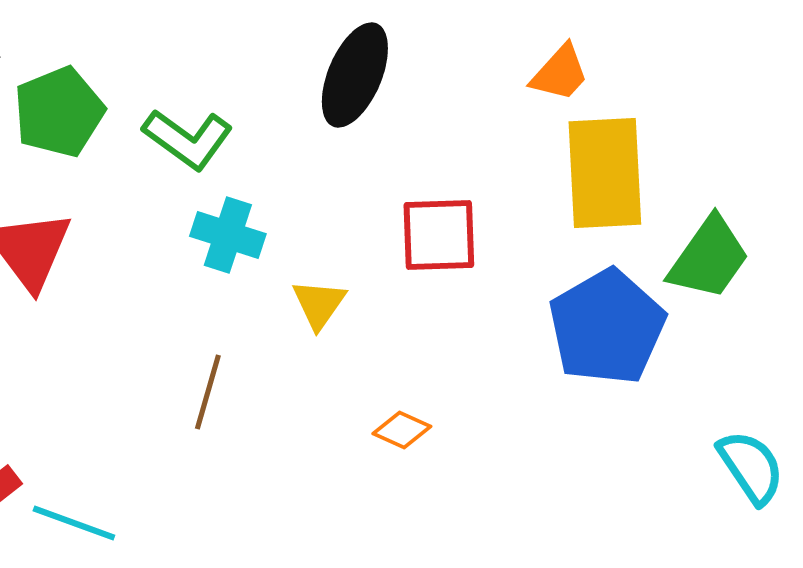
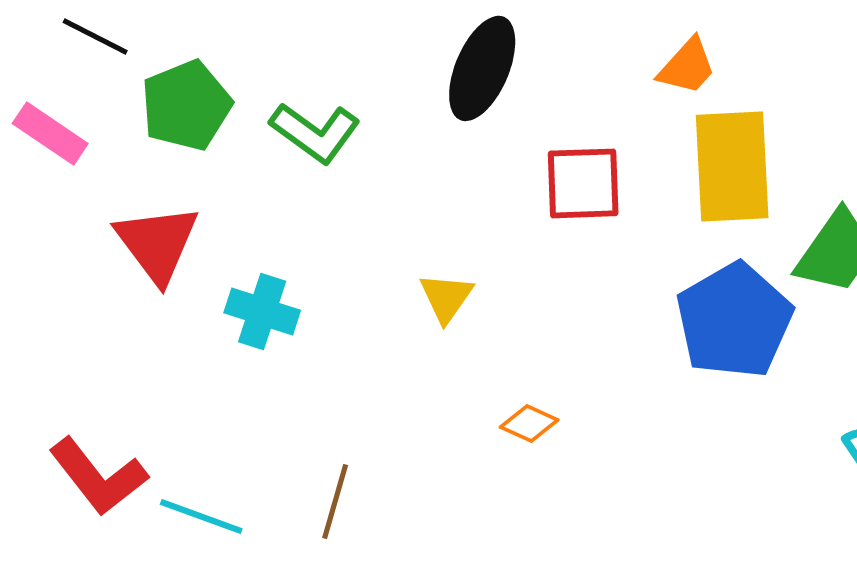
cyan cross: (228, 235) -> (262, 311), moved
red square: (439, 235) -> (583, 183), moved
brown line: (208, 392) -> (335, 501), moved

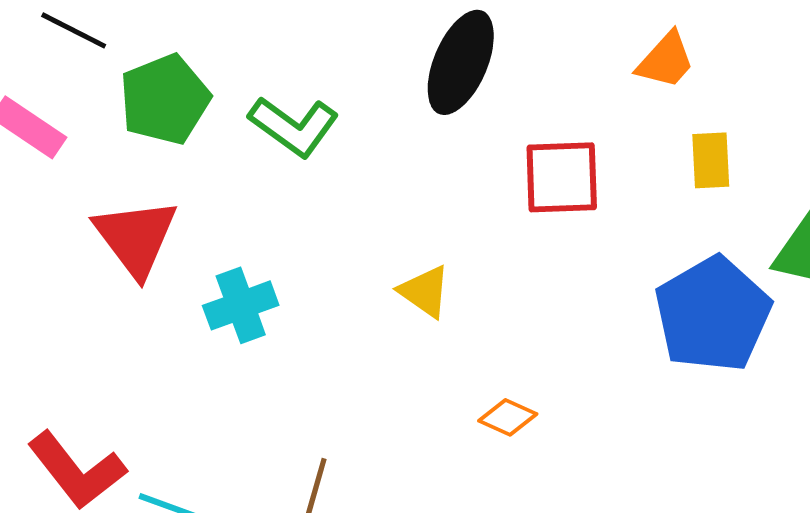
yellow rectangle: (732, 166) -> (711, 160), size x0.5
yellow triangle: (446, 297) -> (425, 291), turned -30
cyan cross: (262, 311) -> (241, 305), turned -38

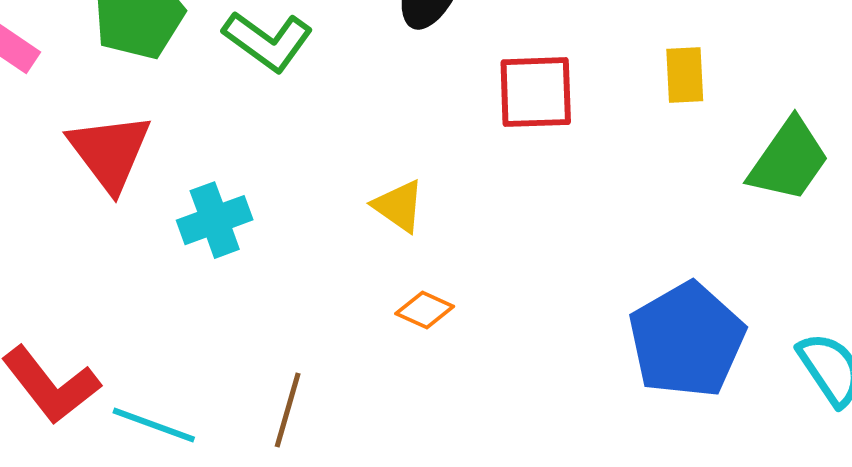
blue pentagon: (713, 314) -> (687, 340), moved
orange diamond: (508, 417) -> (425, 310), moved

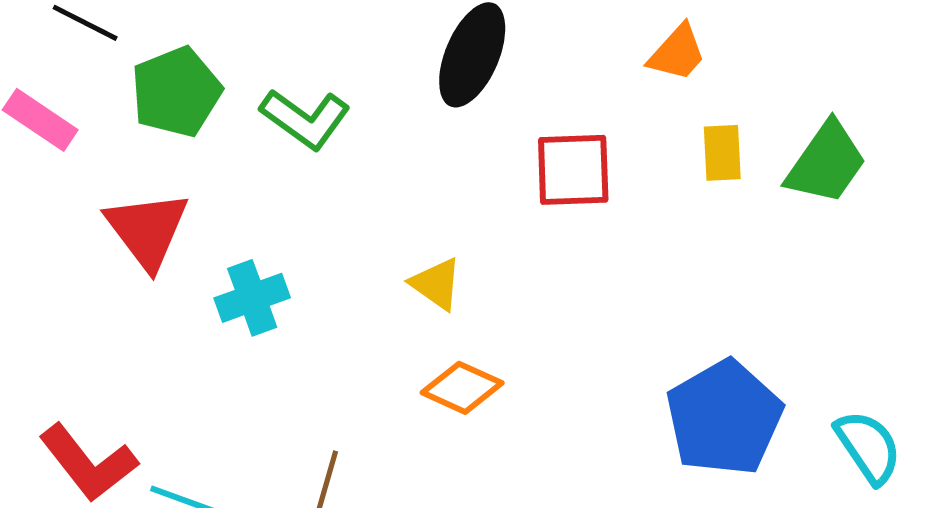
green trapezoid: (789, 160) -> (826, 163), moved
orange diamond: (425, 310) -> (462, 388), size x1.4

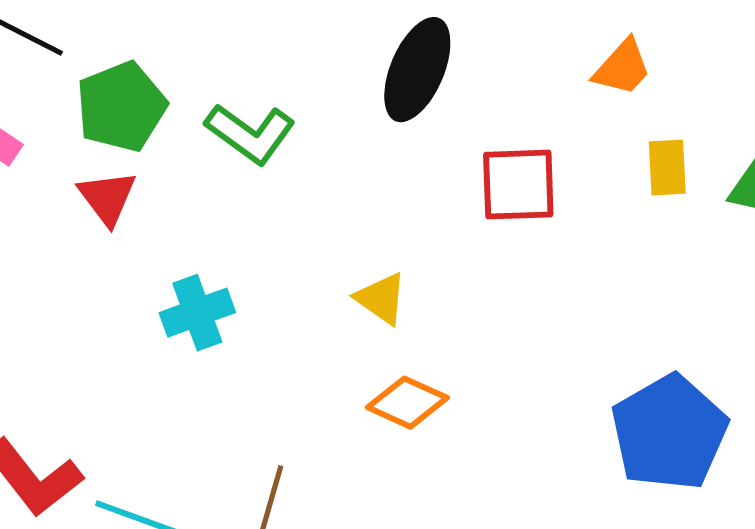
red triangle: (147, 230) -> (107, 198), moved, size x0.7

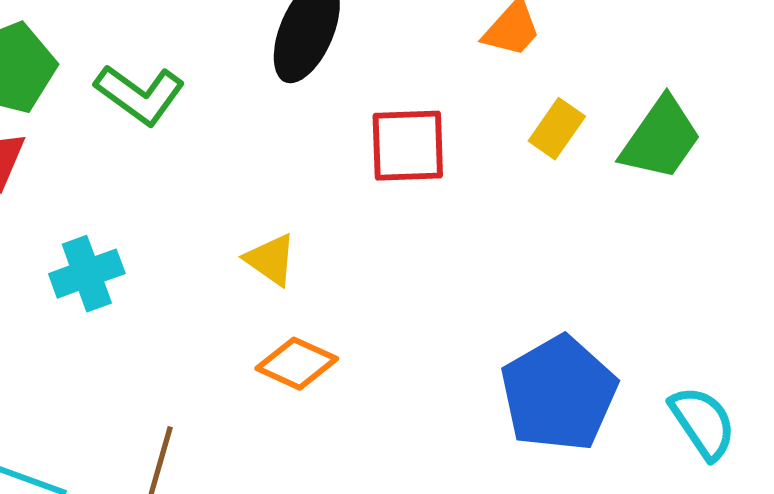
yellow rectangle: (667, 168) -> (557, 129), turned 38

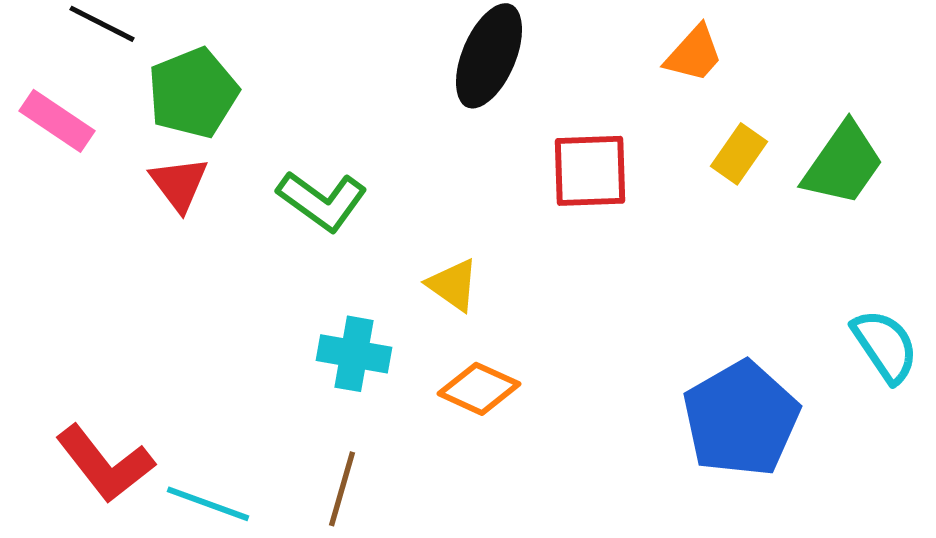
green L-shape: (140, 95) -> (322, 201), moved
cyan cross: (87, 274) -> (354, 354), moved, turned 30
cyan semicircle: (703, 423) -> (885, 346), moved

